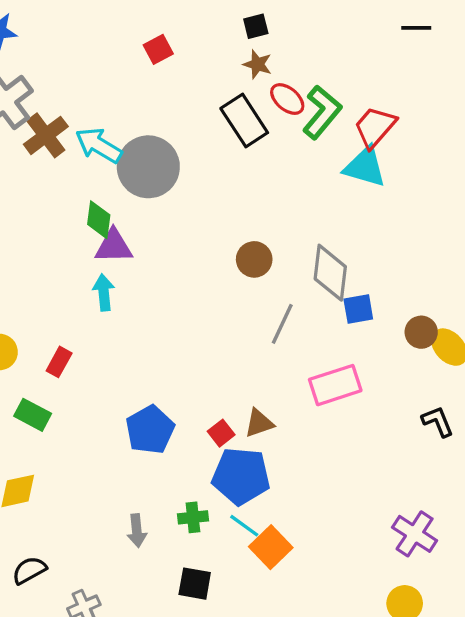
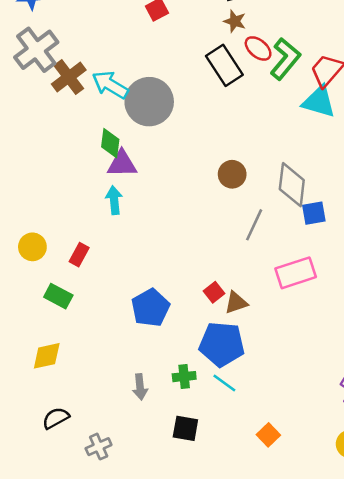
red square: (221, 433) -> (214, 292), moved
orange square: (271, 547) -> (268, 435), moved, size x0.7

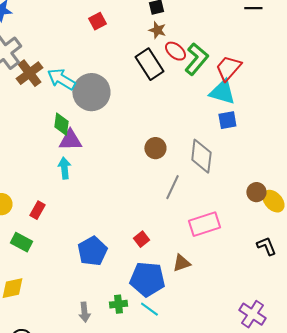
blue square: (314, 213) -> (227, 120), moved
brown triangle: (236, 303) -> (181, 263), moved

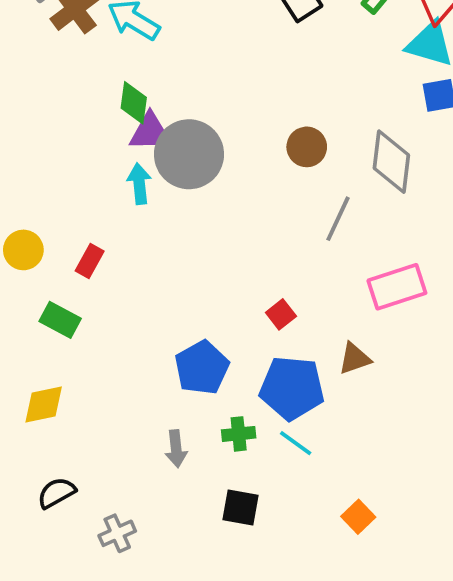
gray circle: (91, 92) -> (189, 154), moved
blue pentagon: (92, 251) -> (202, 368), moved

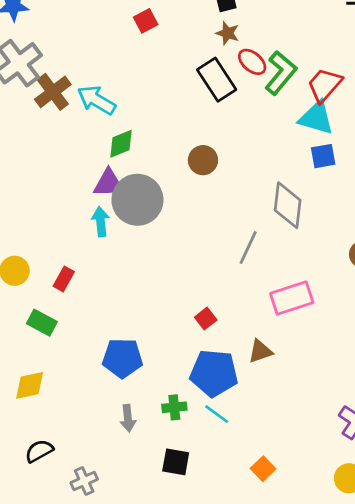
green diamond: (134, 103) -> (121, 144), moved, turned 60
brown circle: (307, 147) -> (203, 160), moved
blue pentagon: (202, 368) -> (122, 358), moved, turned 30

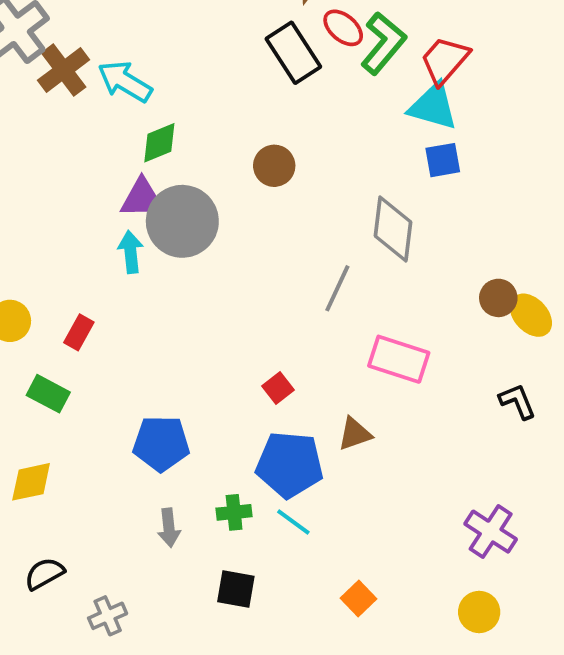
pink rectangle: (292, 298) -> (399, 359), turned 36

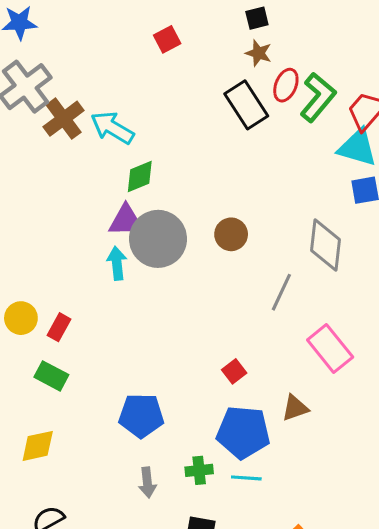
red ellipse: (343, 28) -> (286, 85), turned 72
brown circle: (274, 166) -> (231, 234), moved
red rectangle: (79, 332) -> (59, 327), moved
pink rectangle: (399, 359) -> (330, 349), turned 33
cyan line: (293, 522) -> (246, 478), turned -32

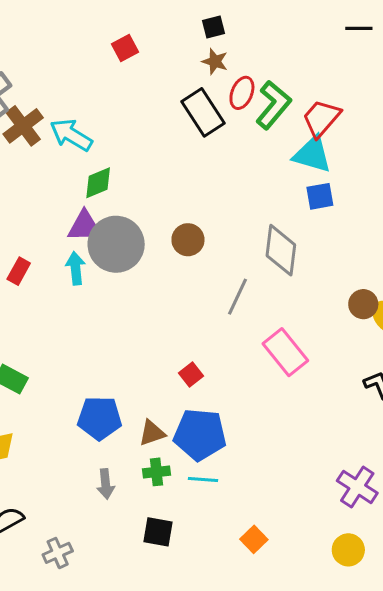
red rectangle: (59, 327) -> (19, 271), moved
brown triangle: (295, 408) -> (152, 433), moved

